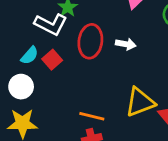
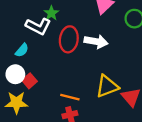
white arrow: (126, 44) -> (96, 42), size x1.5
red square: (52, 60) -> (30, 81), moved

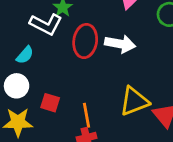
red square: (30, 81) -> (50, 103), moved, turned -32
orange line: (70, 97) -> (87, 115), turned 66

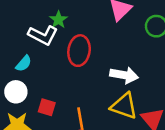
white arrow: (120, 44) -> (124, 75), moved
yellow triangle: (134, 101) -> (124, 106), turned 40

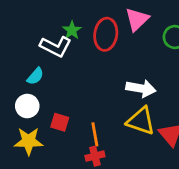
red ellipse: (79, 51) -> (106, 34), moved

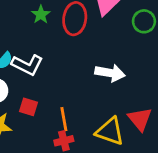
white L-shape: (56, 46) -> (27, 65), moved
yellow triangle: (141, 121) -> (110, 131), moved

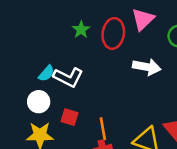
white arrow: (110, 73) -> (147, 67), moved

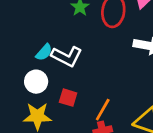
orange line: (103, 129) -> (103, 110), turned 40

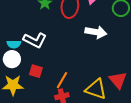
cyan semicircle: (44, 52) -> (14, 44), moved, turned 48

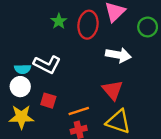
orange line: (62, 80) -> (79, 111), turned 42
red triangle: (118, 80) -> (113, 90), moved

